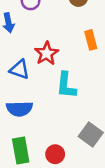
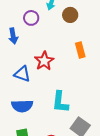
cyan L-shape: (66, 85) -> (60, 102), moved

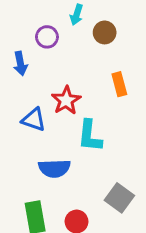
cyan L-shape: (60, 102) -> (90, 136), moved
blue semicircle: (22, 106) -> (54, 168), moved

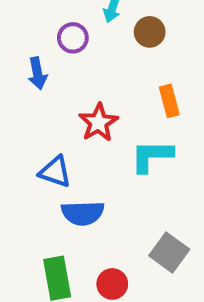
blue triangle: (34, 120) -> (55, 172), moved
cyan L-shape: (90, 136) -> (152, 156), moved, turned 84

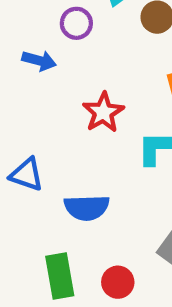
blue arrow: (37, 73) -> (39, 61), turned -64
blue triangle: (55, 172) -> (27, 174), moved

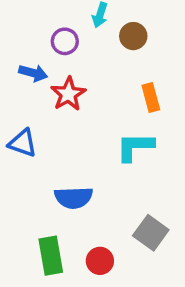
red star: (103, 112) -> (68, 94), moved
blue triangle: (27, 174) -> (23, 143), moved

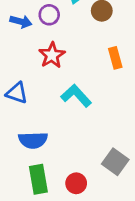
blue arrow: (33, 73) -> (21, 22), moved
cyan L-shape: (135, 147) -> (76, 96), moved, turned 48
blue semicircle: (74, 198) -> (33, 140), moved

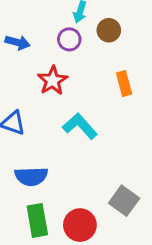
purple circle: (49, 15) -> (69, 39), moved
red circle: (76, 183) -> (80, 225), size x1.4

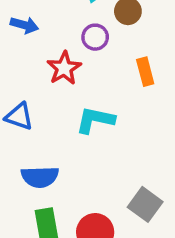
purple circle: (69, 39) -> (95, 37), moved
cyan L-shape: (80, 126) -> (95, 120), turned -36

